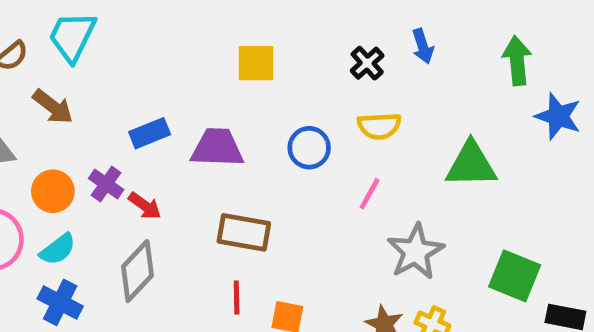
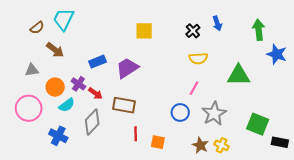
purple trapezoid: (217, 148) -> (127, 68), turned -35
blue circle: (309, 148) -> (180, 112), moved
brown rectangle: (244, 232) -> (124, 105), moved
cyan semicircle: (58, 249) -> (67, 105), moved

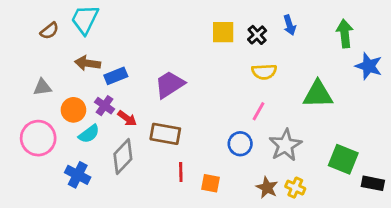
yellow square: (144, 31) -> (223, 32), moved
brown arrow: (55, 50) -> (88, 63), moved, turned 150
blue rectangle: (97, 62) -> (116, 76), moved

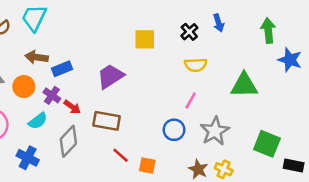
yellow square: (223, 32) -> (145, 39), moved
orange circle: (73, 110) -> (24, 87), moved
red line: (181, 172) -> (121, 155), turned -48

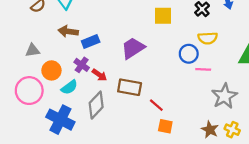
orange circle: (24, 87) -> (51, 70), moved
pink line: (191, 101) -> (203, 69), turned 64
blue circle: (174, 130) -> (189, 54), moved
red line: (121, 155) -> (156, 105), moved
blue cross: (28, 158) -> (60, 120), size x1.4

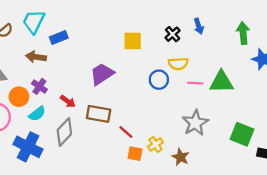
blue rectangle: (91, 41) -> (59, 38), moved
purple cross: (82, 65) -> (39, 86), moved
pink line: (203, 69) -> (195, 83), moved
yellow cross: (232, 130) -> (155, 145), moved, turned 32

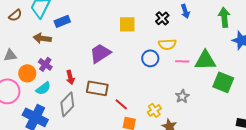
red arrow: (68, 101) -> (70, 77), turned 40
gray star: (195, 123) -> (182, 96), size x0.6
green square: (242, 134) -> (223, 82), moved
yellow cross: (155, 145) -> (154, 110), moved

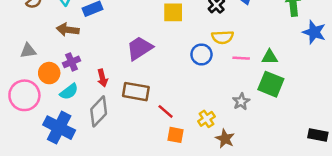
green triangle: (205, 60) -> (270, 57), size x0.6
purple cross: (45, 64) -> (71, 62), turned 32
green square: (223, 82) -> (271, 84), moved

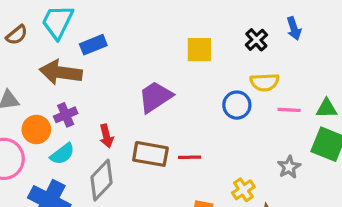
brown arrow: (68, 30) -> (61, 72), size x1.4
red line: (166, 111) -> (190, 157), moved, turned -42

